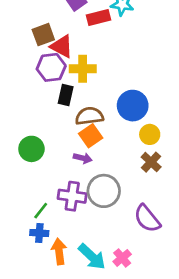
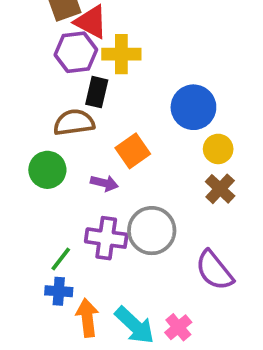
brown semicircle: (89, 116) -> (74, 122), moved
purple arrow: (83, 158) -> (104, 183), moved

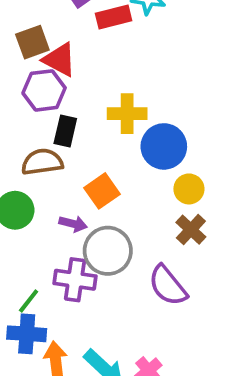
yellow cross: (121, 54) -> (127, 114), moved
gray circle: (152, 231) -> (108, 251), moved
purple semicircle: (214, 270) -> (168, 286), moved
blue cross: (59, 291) -> (27, 334), size x1.4

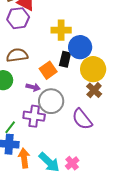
black rectangle: (65, 131) -> (65, 59), moved
yellow circle: (189, 189) -> (93, 69), size x1.6

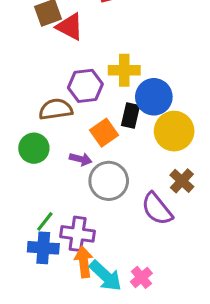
purple hexagon: (18, 18) -> (85, 86), moved
brown cross: (94, 90) -> (182, 181), moved
purple cross: (34, 116) -> (78, 234), moved
orange arrow: (24, 158) -> (84, 262), moved

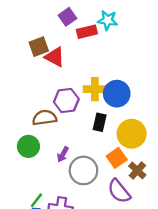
blue circle: (154, 97) -> (117, 94), moved
orange square: (104, 133) -> (117, 158), moved
purple arrow: (81, 159) -> (63, 154), turned 105

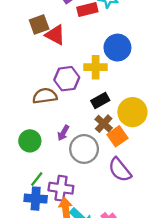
blue circle: (117, 94) -> (117, 48), moved
black rectangle: (100, 122) -> (100, 101), turned 48
green circle: (28, 146) -> (30, 141), moved
brown cross: (137, 170) -> (104, 124), moved

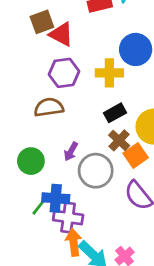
purple hexagon: (67, 79) -> (64, 73), moved
blue cross: (36, 199) -> (56, 198), moved

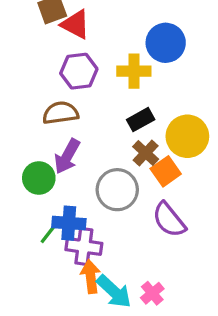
purple arrow: (71, 151) -> (67, 156), moved, size x1.5

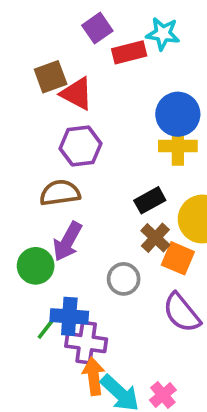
yellow cross: (134, 71) -> (178, 146), moved
orange square: (166, 171) -> (178, 258), turned -32
gray circle: (117, 190) -> (124, 279), size x0.7

